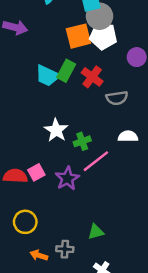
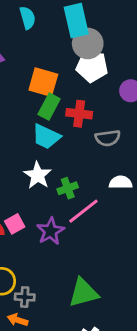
orange square: (78, 36) -> (43, 82), moved, turned 30
cyan trapezoid: (47, 76) -> (46, 137), moved
red cross: (92, 77) -> (79, 114), turned -30
green triangle: (96, 232) -> (83, 293), size x1.6
gray cross: (65, 249) -> (25, 297), moved

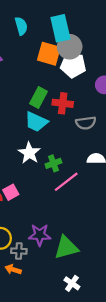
orange square: (43, 82) -> (49, 54), moved
purple star: (50, 231) -> (40, 235), moved, turned 30

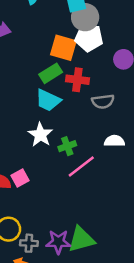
orange square: (49, 54) -> (63, 48), moved
green rectangle: (38, 98) -> (51, 73), turned 30
purple star: (40, 235) -> (58, 242), moved

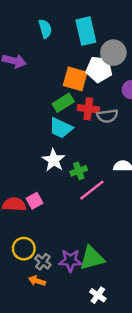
gray circle: (85, 17) -> (113, 53), moved
gray semicircle: (103, 101) -> (107, 116), moved
gray cross: (29, 243) -> (43, 262), turned 35

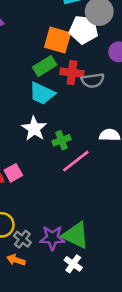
green triangle: (92, 258) -> (76, 235), turned 40
white cross: (98, 295) -> (73, 264), moved

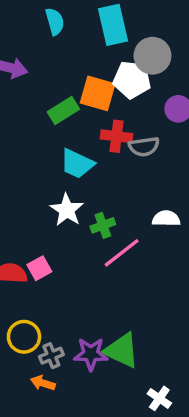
green rectangle: (45, 66) -> (63, 111), moved
gray cross: (22, 239) -> (51, 356), turned 30
white cross: (73, 264) -> (159, 398), moved

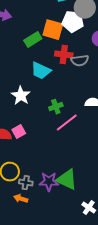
white star: (67, 210) -> (21, 96), moved
gray cross: (51, 356) -> (26, 183), turned 32

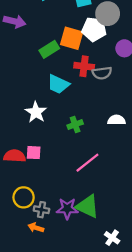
pink line: (67, 123) -> (87, 163), moved
pink square: (19, 132) -> (34, 153), turned 32

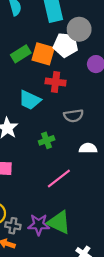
green rectangle: (49, 49) -> (21, 54), moved
gray semicircle: (102, 73) -> (74, 116), moved
white semicircle: (117, 120) -> (88, 148), moved

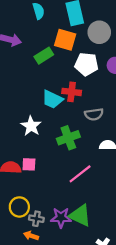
white pentagon: (66, 45) -> (86, 64), moved
orange square: (43, 54) -> (65, 40), moved
red cross: (56, 82) -> (72, 92), moved
green cross: (47, 140) -> (68, 138), size x1.5

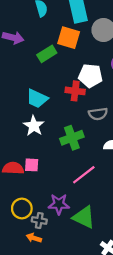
white pentagon: (86, 64) -> (90, 76), moved
cyan trapezoid: (52, 99) -> (37, 99), moved
purple star: (61, 218) -> (59, 204), moved

